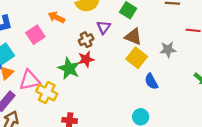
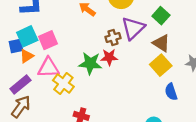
purple triangle: (104, 27) -> (133, 28), size x1.6
pink square: (35, 35) -> (48, 40), moved
green star: (69, 68) -> (90, 63), turned -30

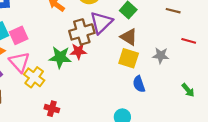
brown cross: (113, 37) -> (82, 32), size x1.6
yellow square: (161, 65) -> (129, 58), turned -30
pink triangle: (48, 68) -> (19, 62), turned 50

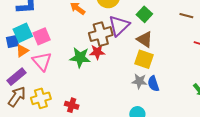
gray star: (161, 55) -> (139, 81), moved
yellow cross: (34, 77) -> (41, 98), moved, turned 36

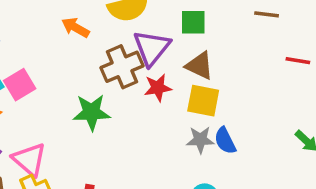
green square: (144, 14) -> (193, 22), turned -35
red star: (97, 52) -> (158, 88), moved
pink triangle: (42, 61) -> (29, 159), moved

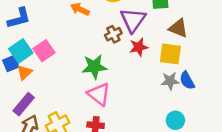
brown triangle: (200, 66) -> (178, 28), moved
brown cross: (122, 67) -> (113, 34), size x0.6
pink triangle: (29, 159) -> (99, 94), moved

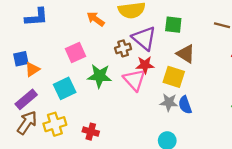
purple triangle: (133, 20) -> (144, 38), turned -36
cyan square: (21, 51) -> (65, 88), moved
pink square: (44, 51) -> (75, 52), moved
pink triangle: (99, 94) -> (134, 80), moved

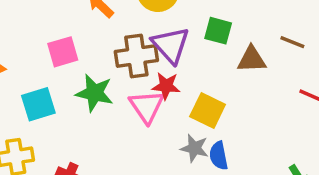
brown cross: (123, 48) -> (136, 56), size x1.6
brown triangle: (186, 54) -> (252, 59), moved, turned -42

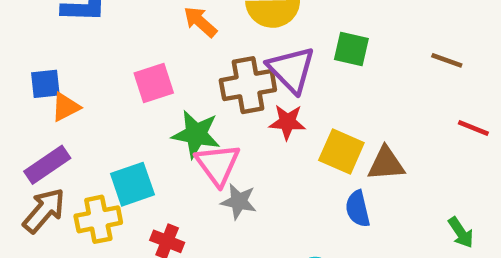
brown triangle: (252, 59) -> (386, 164), moved
cyan square: (38, 104) -> (132, 184), moved
pink triangle: (147, 106) -> (218, 164), moved
gray star: (194, 148) -> (239, 201), moved

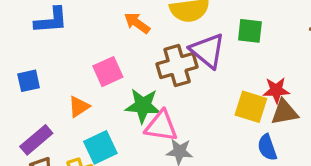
orange triangle: (66, 107) -> (79, 107), moved
red star: (287, 122) -> (276, 90), moved
pink triangle: (218, 164) -> (161, 126), turned -39

